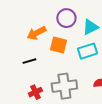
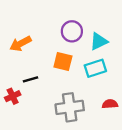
orange arrow: (36, 33) -> (20, 44), moved
red cross: (35, 92) -> (13, 96), moved

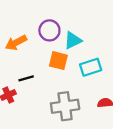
purple circle: (72, 31) -> (49, 30), moved
cyan triangle: (99, 41) -> (73, 40), moved

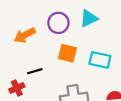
cyan triangle: (73, 40) -> (89, 18), moved
cyan rectangle: (91, 67) -> (100, 60), turned 30

